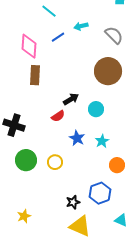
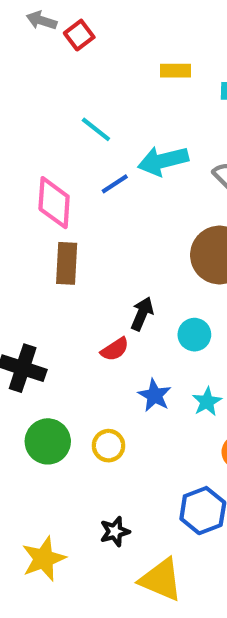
cyan arrow: (81, 26) -> (163, 161), size x1.6
black arrow: (71, 99) -> (142, 314), turned -35
black star: (73, 202) -> (115, 531), moved
yellow star: (24, 216) -> (44, 559), size x1.5

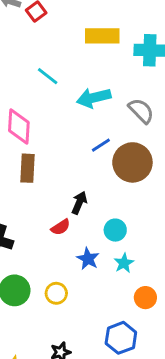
yellow rectangle: (176, 71) -> (102, 36), size x1.6
blue line: (115, 184) -> (101, 145), moved
cyan circle: (194, 335) -> (115, 230), moved

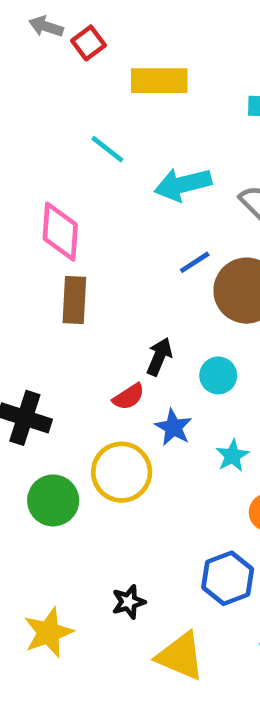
yellow rectangle: (102, 36) -> (159, 81), moved
cyan circle: (115, 230) -> (218, 375), moved
blue star: (88, 259) -> (173, 427), moved
yellow circle: (56, 293) -> (122, 472), moved, size x1.6

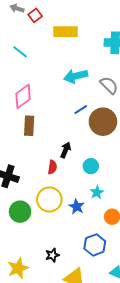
cyan line: (107, 149) -> (20, 52), moved
pink diamond: (60, 232) -> (23, 96), turned 50
cyan circle: (218, 375) -> (91, 166), moved
red semicircle: (129, 397) -> (52, 167), turned -48
blue star: (173, 427) -> (77, 207), moved

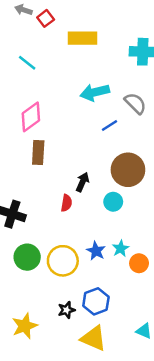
blue line: (81, 110) -> (110, 125), moved
brown circle: (103, 122) -> (128, 170), moved
cyan star: (97, 192) -> (121, 248), moved
yellow circle: (49, 199) -> (63, 261), moved
blue hexagon: (95, 245) -> (96, 301), moved

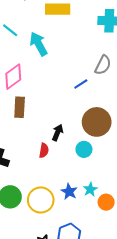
cyan arrow: (95, 92) -> (39, 44), moved, turned 75
gray semicircle: (135, 103) -> (103, 65), turned 72

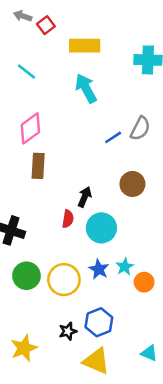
cyan arrow: (39, 44) -> (86, 88), moved
gray semicircle: (103, 65) -> (140, 128), moved
brown circle: (97, 122) -> (132, 184), size x0.7
cyan circle: (84, 149) -> (101, 228), moved, size x1.5

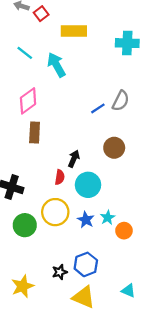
cyan arrow: (86, 88) -> (56, 65), moved
yellow circle: (64, 280) -> (55, 212), moved

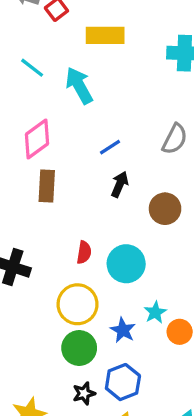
blue line: (98, 108) -> (110, 147), moved
black arrow: (74, 159) -> (120, 184), moved
blue star: (86, 220) -> (123, 330), moved
green circle: (25, 225) -> (79, 348), moved

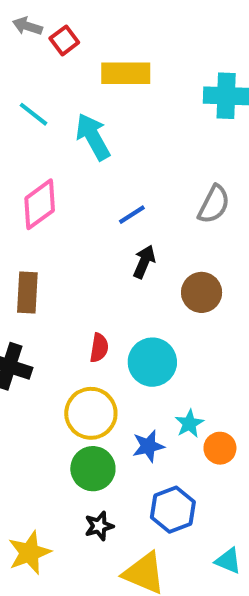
brown rectangle: (47, 186) -> (27, 292), moved
blue star: (123, 330) -> (148, 446), turned 30
blue hexagon: (123, 382) -> (173, 510), moved

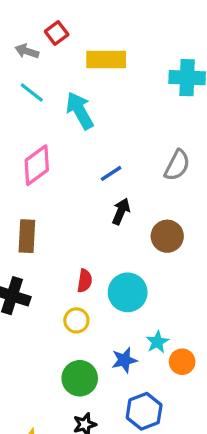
gray arrow: (27, 26) -> (27, 51), moved
yellow circle: (91, 413) -> (76, 320), moved, size x0.6

